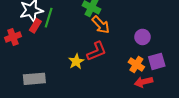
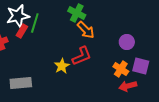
purple square: (157, 61) -> (141, 66), turned 30

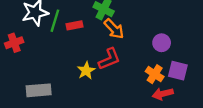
red rectangle: (22, 31) -> (75, 25), moved, turned 48

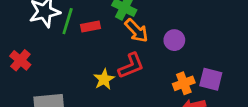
red cross: (14, 43) -> (20, 60), moved, turned -30
purple circle: (162, 43) -> (174, 40), moved
orange cross: (155, 74) -> (184, 83), turned 36

